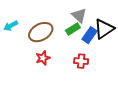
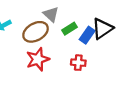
gray triangle: (79, 15) -> (51, 14), moved
red star: (43, 58) -> (38, 59), size x1.5

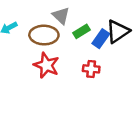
brown ellipse: (36, 32) -> (44, 35), turned 30
red star: (38, 59) -> (46, 65), turned -30

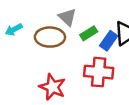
red star: (46, 65) -> (52, 87), moved
red cross: (91, 69) -> (99, 72), size x1.6

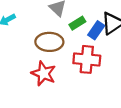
brown ellipse: (50, 37) -> (49, 42), moved

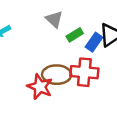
brown ellipse: (49, 42) -> (57, 75), moved

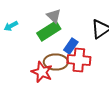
green rectangle: (75, 35) -> (49, 31), moved, size x1.6
blue rectangle: (94, 42) -> (71, 46), moved

